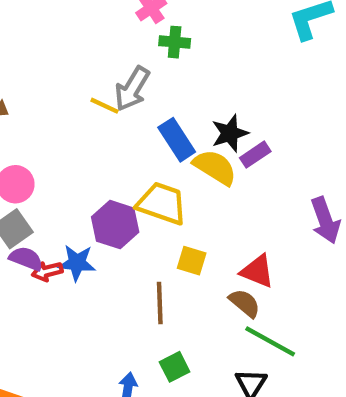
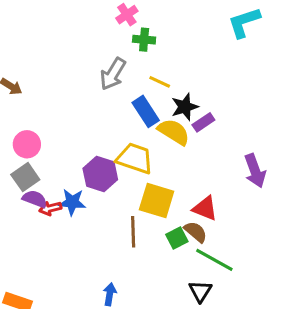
yellow line: (105, 106) -> (160, 82), moved
yellow square: (192, 261) -> (157, 201), size x1.6
green square: (175, 367) -> (177, 238), moved

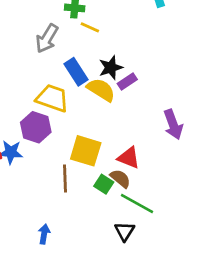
yellow line: (160, 82) -> (90, 27), moved
yellow trapezoid: (135, 158) -> (52, 98), moved
green square: (177, 238) -> (104, 184), turned -30

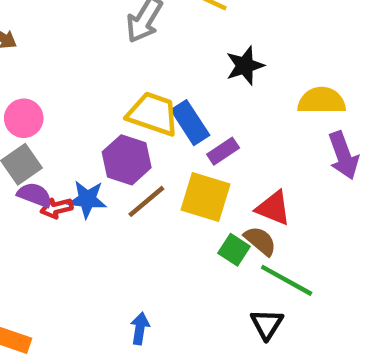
blue rectangle: (76, 72) -> (190, 123), moved
purple rectangle: (127, 81) -> (223, 151), moved
yellow semicircle: (101, 90) -> (322, 101), moved, turned -32
brown line: (65, 179) -> (146, 201), moved, turned 52

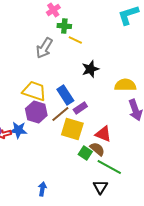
yellow trapezoid: (153, 114) -> (34, 91), moved
brown line: (146, 201) -> (60, 114), moved

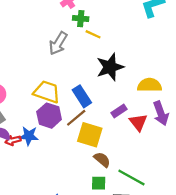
black star: (90, 69) -> (110, 67), size x1.4
purple rectangle: (80, 108) -> (119, 111), moved
red triangle: (103, 134) -> (138, 122), moved, turned 30
brown semicircle: (97, 149) -> (102, 160), moved
green square: (85, 153) -> (99, 183), moved, turned -32

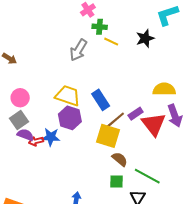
black star: (110, 67) -> (145, 38), moved, size x0.7
brown line: (76, 118) -> (115, 120), moved
red triangle: (138, 122) -> (154, 124), size x1.4

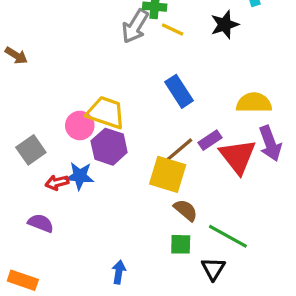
gray arrow: (78, 50) -> (135, 26), moved
pink circle: (20, 98) -> (80, 126), moved
blue rectangle: (101, 100) -> (179, 91), moved
purple semicircle: (25, 135) -> (41, 223), moved

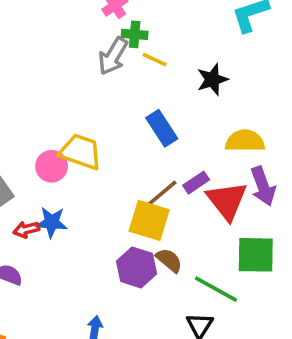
black star: (225, 25) -> (212, 80), moved
purple hexagon: (109, 147) -> (136, 267), moved
green square: (181, 244) -> (256, 255), moved, size x1.6

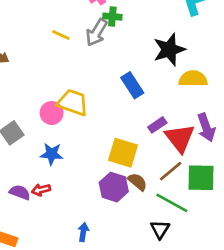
yellow line: (155, 60) -> (61, 35), moved
black star: (212, 80) -> (169, 50), size x1.4
yellow semicircle: (245, 141) -> (193, 79), moved
brown line: (162, 193) -> (171, 171), moved
red arrow: (26, 230) -> (41, 190), moved

